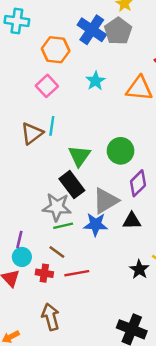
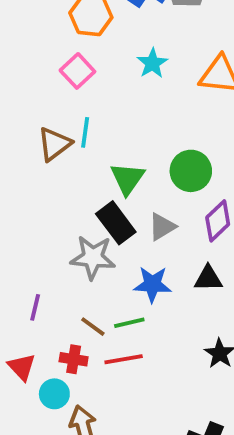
gray triangle: (106, 201) -> (162, 227), moved, size x0.7
green line: (63, 226) -> (129, 323), moved
cyan circle: (22, 257) -> (54, 394), moved

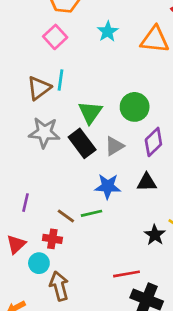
gray star: (93, 257) -> (44, 133), moved
red line: (124, 359) -> (126, 274), moved
red triangle: (22, 367) -> (16, 244), turned 30

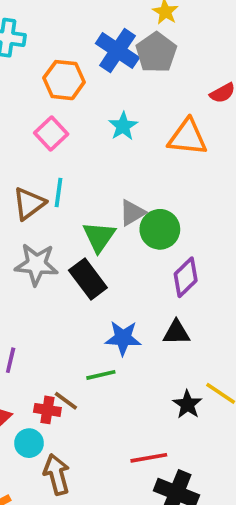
gray triangle: (114, 146) -> (132, 213), moved
brown line: (66, 216) -> (66, 401), moved

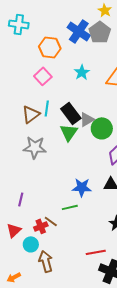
black rectangle: (88, 279) -> (71, 113), moved
red cross: (47, 410) -> (41, 226), turned -32

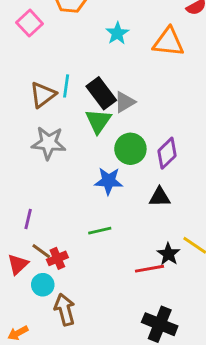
pink square: (43, 76) -> (30, 23), moved
green circle: (102, 128) -> (130, 149), moved
blue star: (82, 187) -> (109, 181), moved
brown line: (51, 221) -> (41, 251), moved
red line: (96, 252) -> (149, 269), moved

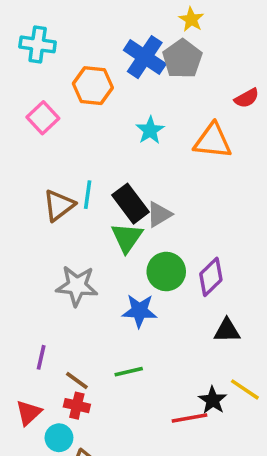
gray star: (49, 143) -> (77, 286), moved
black triangle: (160, 197) -> (227, 330), moved
brown line: (41, 251) -> (77, 381), moved
red cross: (57, 258) -> (77, 406), turned 36

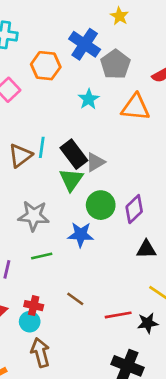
gray pentagon: (182, 59) -> (115, 64), moved
green line: (129, 372) -> (42, 256), moved
brown line: (77, 381) -> (75, 299), moved
black star: (213, 400) -> (148, 323), moved, turned 30
cyan circle: (59, 438) -> (30, 322), moved

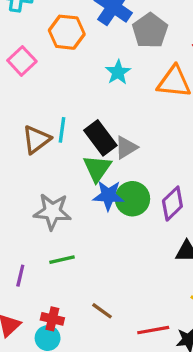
blue star: (81, 235) -> (108, 196), moved

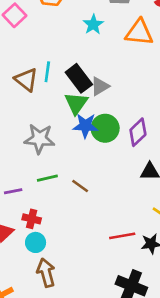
brown triangle: (36, 139) -> (26, 80), turned -45
purple line: (20, 276) -> (13, 191), turned 66
brown line: (102, 311) -> (80, 186), moved
red cross: (52, 319) -> (32, 219), moved

